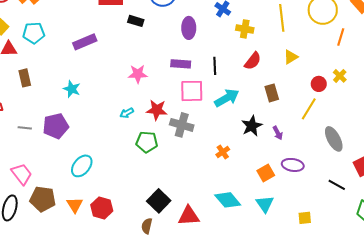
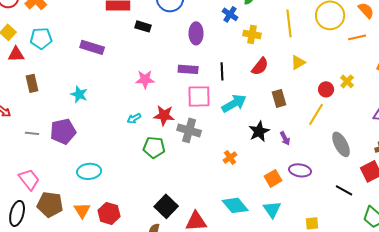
orange line: (341, 37) -> (357, 37), moved, turned 60
purple rectangle: (85, 42) -> (92, 47), turned 40
cyan ellipse: (82, 166) -> (89, 171), turned 45

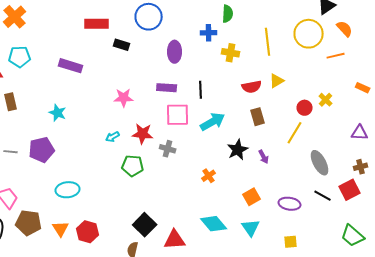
blue cross: (230, 14) -> (209, 33), turned -35
red semicircle: (260, 66) -> (252, 87), moved, turned 42
gray cross: (189, 130) -> (168, 149), size x0.7
purple ellipse: (300, 170) -> (290, 204), moved
black line: (344, 190) -> (323, 196), moved

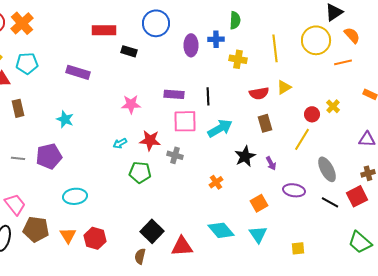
purple ellipse: (175, 52) -> (191, 45), moved
purple ellipse: (290, 204) -> (294, 190), moved

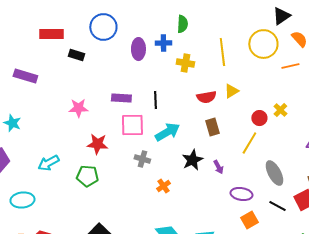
cyan arrow: (120, 143) -> (48, 163), moved, size x1.5
gray cross: (175, 155) -> (142, 159), moved
orange square: (259, 203) -> (249, 220), moved

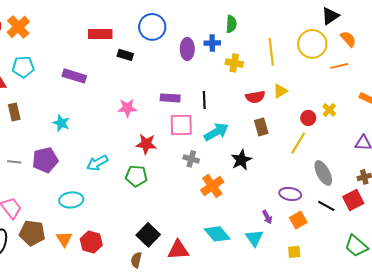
purple arrow: (218, 167) -> (267, 217), moved
orange cross: (163, 186) -> (212, 186), size x1.6

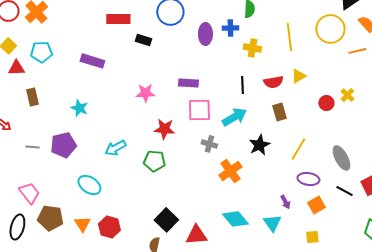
black line: (204, 100) -> (242, 85), moved
yellow line: (298, 143) -> (298, 149), moved
cyan ellipse: (71, 200) -> (89, 185), turned 40

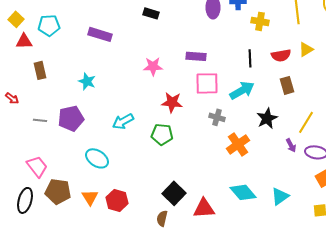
purple arrow: (285, 202) -> (291, 145), moved
cyan triangle: (272, 223) -> (280, 196), turned 30

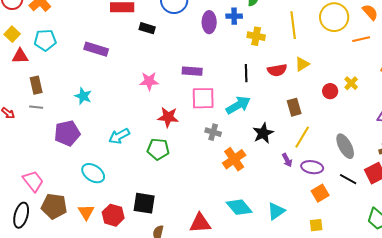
brown rectangle: (287, 85) -> (294, 107), moved
gray line: (40, 120) -> (36, 107), moved
black square: (174, 193) -> (144, 203), moved, turned -35

